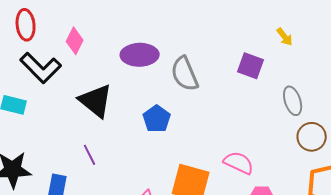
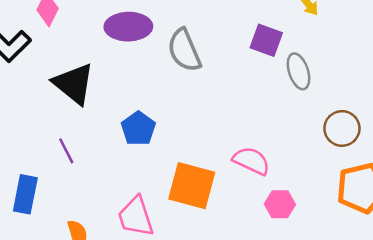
gray ellipse: (293, 101) -> (299, 71), moved
blue pentagon: (157, 119) -> (138, 128), moved

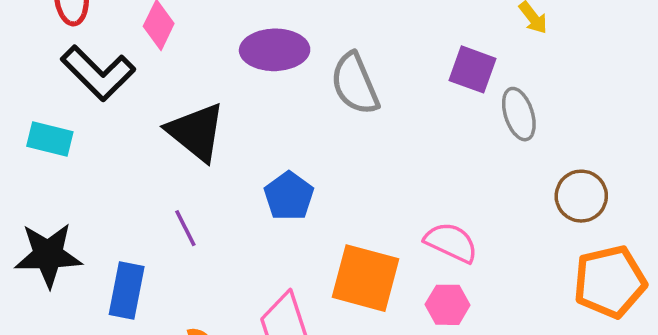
pink hexagon: (280, 204) -> (448, 305), moved

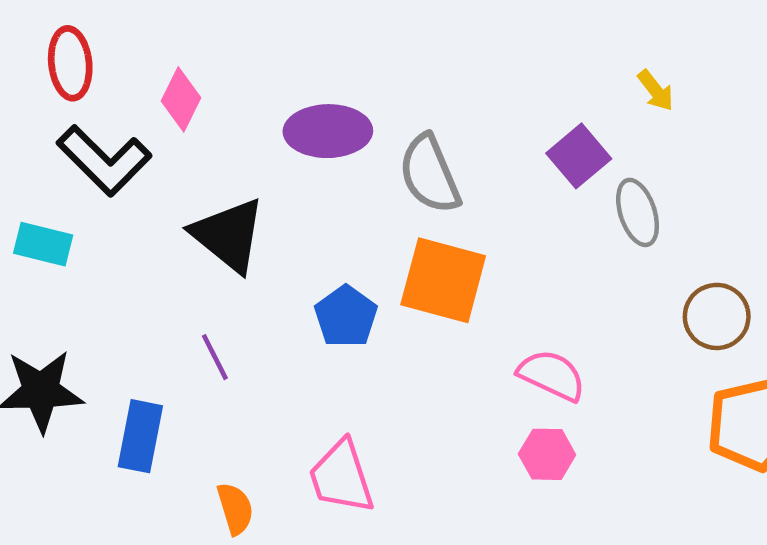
purple square: (472, 69) -> (579, 156), turned 30
orange square: (366, 278) -> (443, 280), moved

